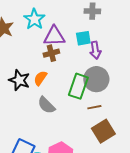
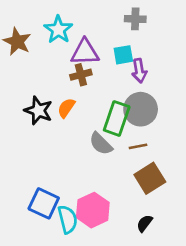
gray semicircle: (46, 105) -> (101, 144), moved

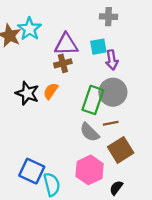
cyan star: (58, 30) -> (30, 29), moved
gray semicircle: (101, 144) -> (90, 132), moved
pink hexagon: (93, 210) -> (90, 170), moved

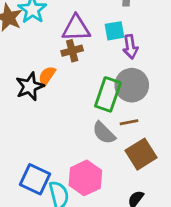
orange semicircle: (51, 91) -> (47, 76), moved
black star: (27, 93) -> (30, 86), turned 30
pink hexagon: (90, 170) -> (85, 178), moved

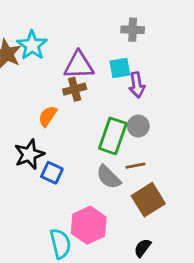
gray circle: (132, 85) -> (138, 126), size x0.6
black star: (30, 86) -> (29, 154), moved
blue square: (35, 179) -> (52, 173), moved, size x0.7

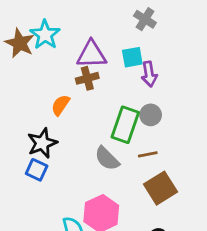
gray cross: (133, 30) -> (145, 19), turned 30
blue square: (52, 173) -> (37, 170), moved
gray semicircle: (109, 177) -> (107, 159), moved

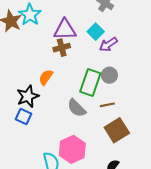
cyan square: (132, 57) -> (96, 32), turned -35
purple arrow: (149, 74) -> (108, 44), turned 66
orange semicircle: (61, 105) -> (46, 77), moved

